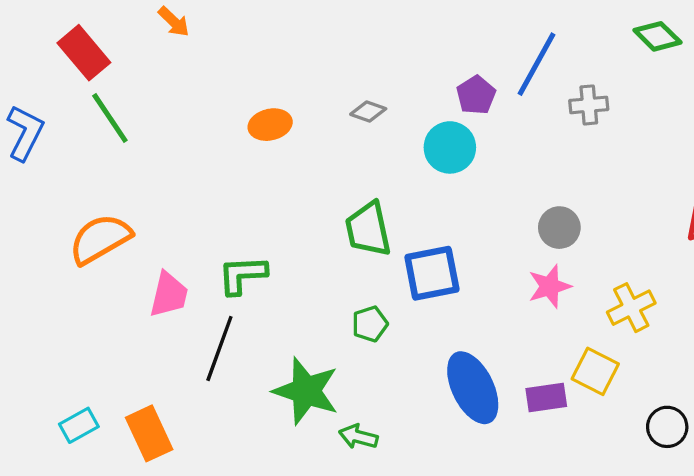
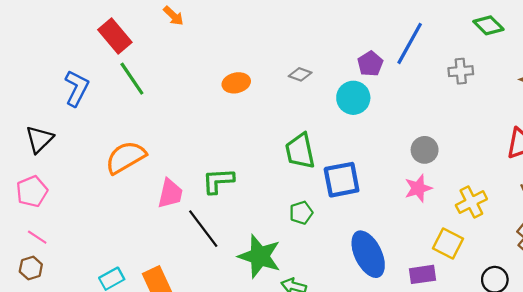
gray cross: (589, 105) -> (461, 71), moved
black line: (219, 348) -> (203, 229), turned -57
purple rectangle: (546, 397) -> (422, 274), moved

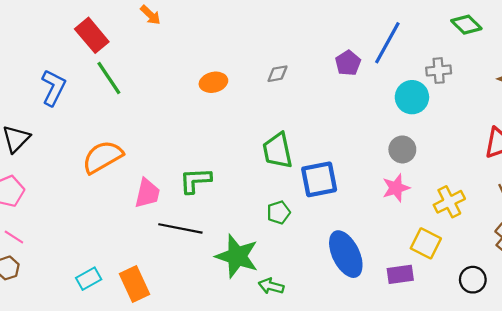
gray diamond: (300, 74) -> (277, 74), turned -30
cyan circle: (353, 98) -> (412, 97), moved
black line: (203, 229) -> (180, 228), turned -42

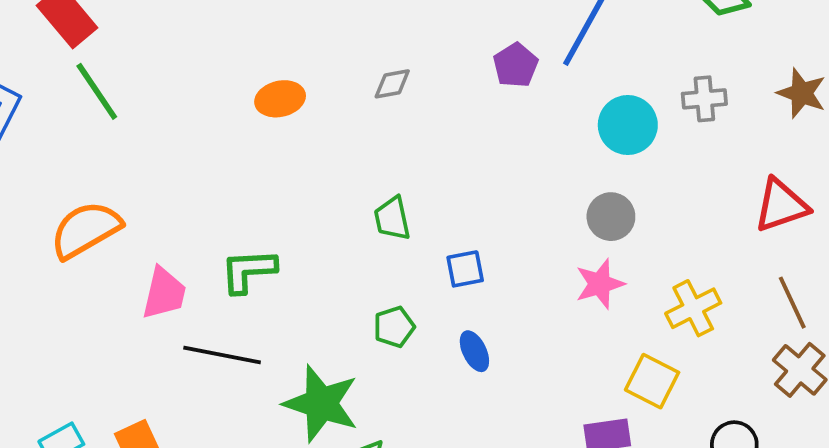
gray cross: (439, 71) -> (704, 99), moved
green trapezoid: (277, 151) -> (392, 218), size x0.7
blue square: (319, 179) -> (465, 269), size x0.6
blue ellipse: (346, 254) -> (474, 351), moved, size x0.5

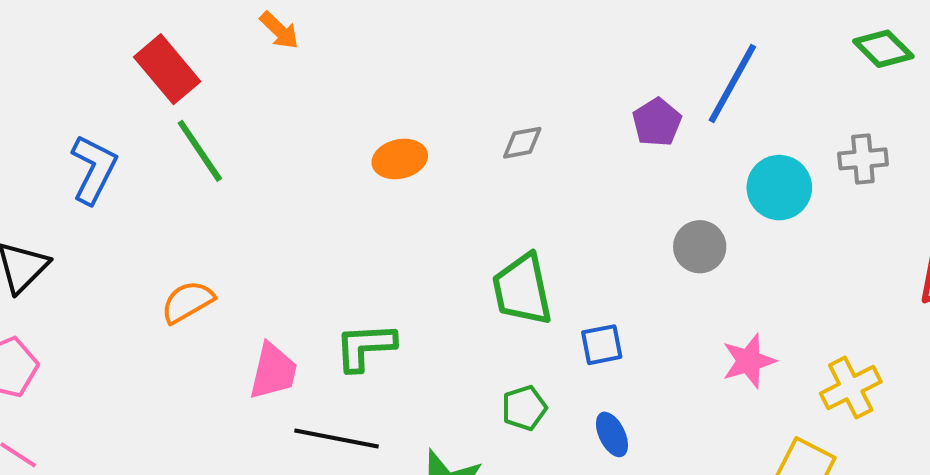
gray circle: (611, 217) -> (700, 247), moved
green trapezoid: (392, 218) -> (522, 290), size x1.5
orange semicircle: (86, 230) -> (188, 302), size x0.7

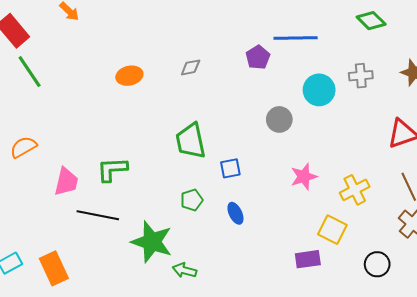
blue line: (732, 83) -> (296, 38), turned 60

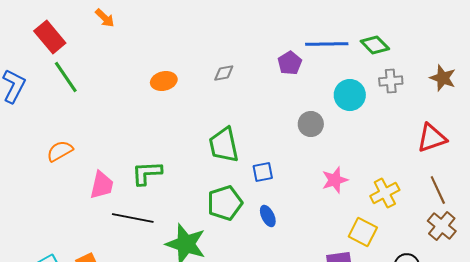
green diamond: (371, 21) -> (375, 45), moved
green pentagon: (192, 200) -> (225, 203), size x1.6

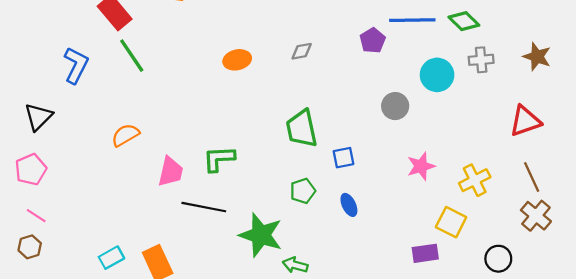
green pentagon: (225, 203) -> (303, 191), size x0.7

